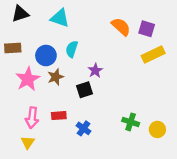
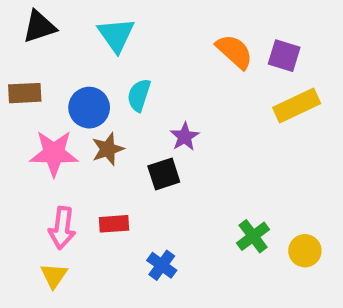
cyan triangle: (60, 18) -> (116, 35), turned 36
pink star: (28, 79) -> (54, 153), turned 30
green cross: (131, 122) -> (253, 236), turned 35
blue cross: (83, 128) -> (162, 265), moved

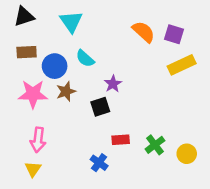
brown rectangle: (25, 93) -> (27, 52), moved
cyan semicircle: (139, 95) -> (85, 58), turned -66
red rectangle: (114, 224) -> (121, 140), moved

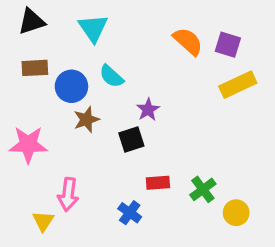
pink star: (33, 94) -> (28, 145), moved
pink arrow: (38, 140) -> (68, 194), moved
yellow circle: (187, 154) -> (236, 213), moved

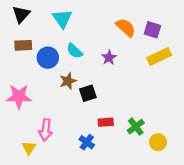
black triangle: (32, 21) -> (21, 14), turned -30
purple star: (148, 110) -> (109, 58), moved
brown star: (86, 120) -> (68, 81), moved

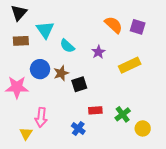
cyan triangle: (62, 19) -> (45, 30), moved
yellow rectangle: (159, 56) -> (130, 65), moved
blue circle: (48, 58) -> (40, 69), moved

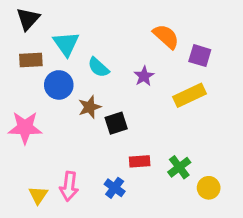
purple square: (138, 27) -> (200, 56), moved
blue circle: (40, 69) -> (59, 85), moved
pink arrow: (41, 117) -> (69, 186), moved

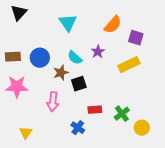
orange semicircle: (166, 36) -> (113, 25), turned 90
cyan triangle: (66, 44) -> (68, 23), moved
brown rectangle: (31, 60) -> (13, 57), moved
cyan semicircle: (98, 67) -> (75, 58), moved
pink arrow: (69, 186) -> (53, 102), moved

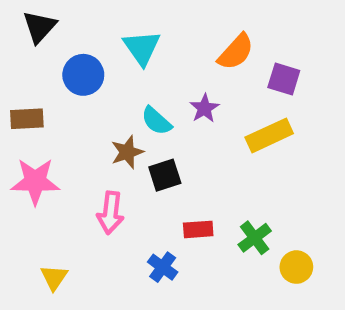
blue circle: (40, 58) -> (83, 75), moved

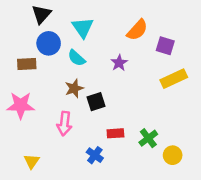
black triangle: (39, 27) -> (41, 14), moved
brown rectangle: (27, 119) -> (27, 64), moved
cyan semicircle: (156, 121) -> (77, 58), moved
yellow rectangle: (269, 135) -> (174, 79), moved

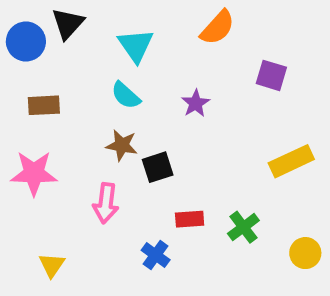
orange semicircle: (137, 30) -> (217, 28), moved
blue circle: (49, 43) -> (26, 41), moved
yellow rectangle: (174, 79) -> (291, 161), moved
brown star: (74, 88) -> (122, 145), turned 30
yellow circle: (173, 155) -> (305, 253), moved

